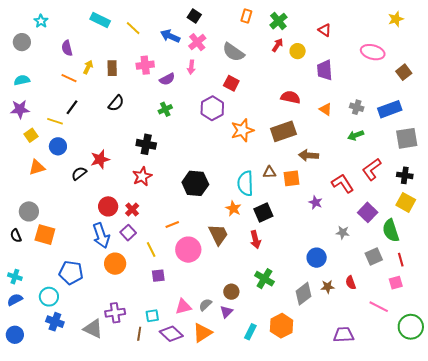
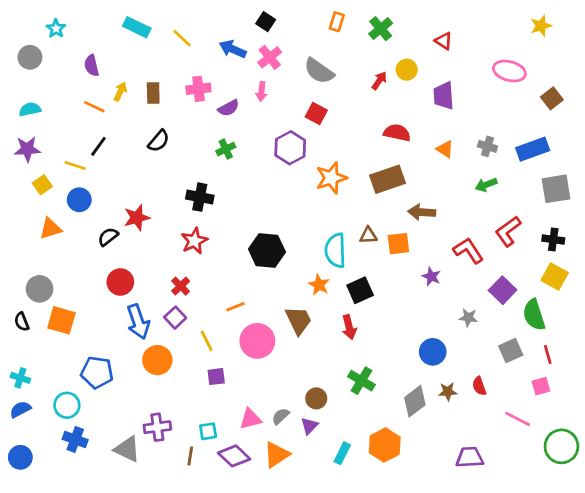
red arrow: (277, 45) -> (379, 81), moved
red circle: (108, 206) -> (120, 282), moved

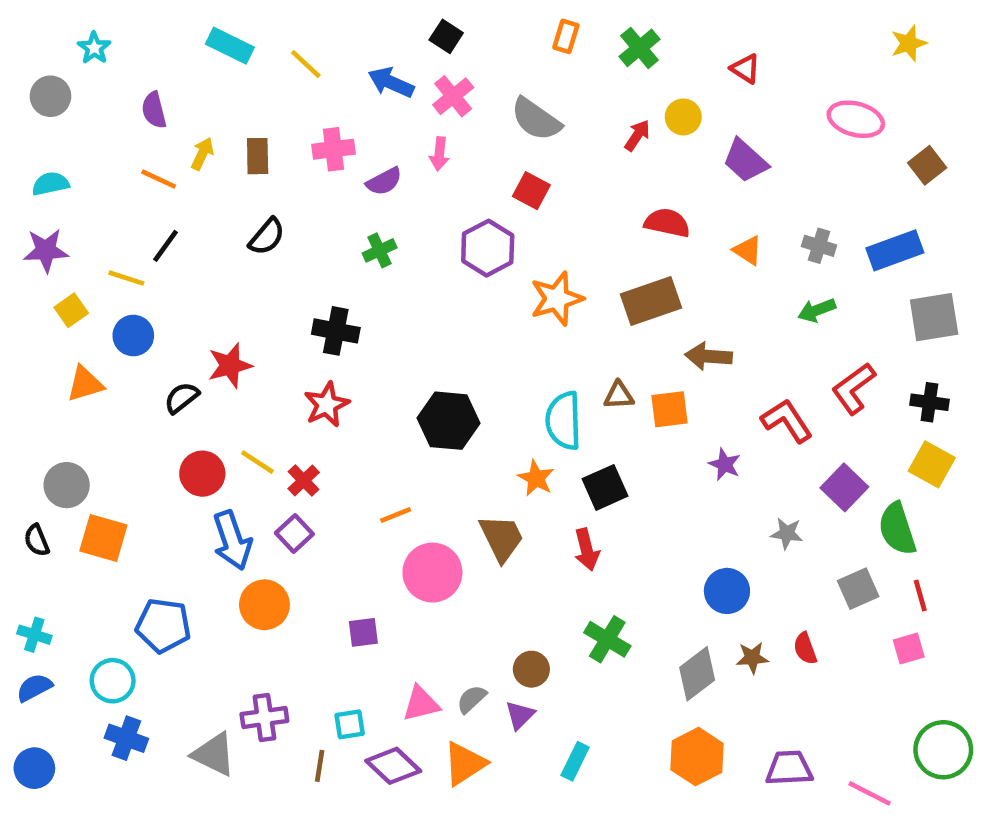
purple trapezoid: (444, 96) -> (745, 161), turned -44
yellow line: (207, 341) -> (258, 462), moved, turned -30
pink line: (518, 419) -> (870, 793), moved
orange hexagon: (385, 445) -> (697, 757), moved

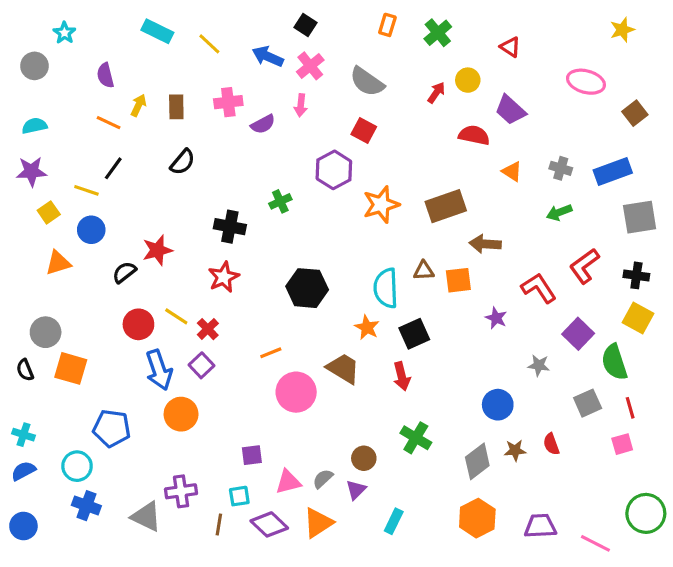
red semicircle: (667, 223) -> (474, 135), moved
green cross: (380, 250) -> (280, 201), moved
brown trapezoid: (501, 538) -> (343, 368), turned -33
purple square: (363, 632) -> (252, 455), moved

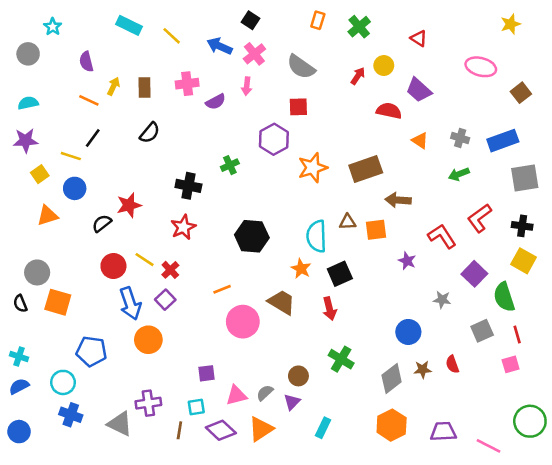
red square: (364, 130) -> (298, 107), turned -30

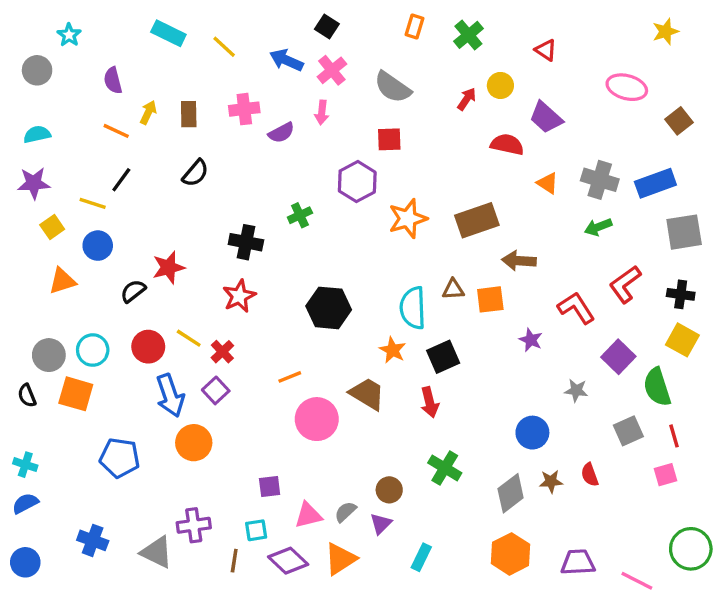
gray cross: (460, 138) -> (600, 180), size x1.5
cyan circle: (63, 382) -> (93, 350), moved

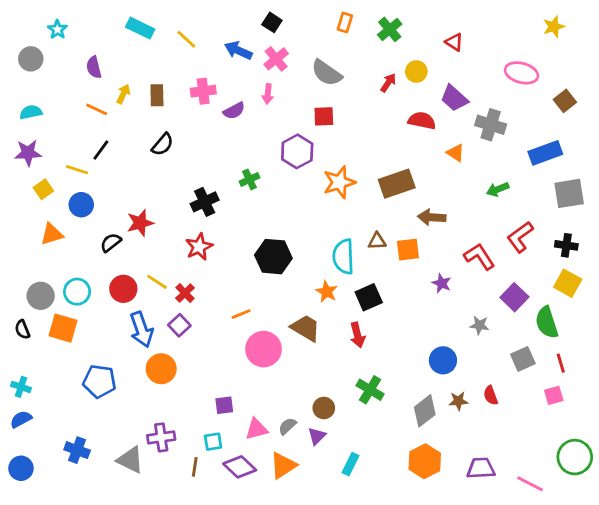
gray cross: (600, 180) -> (491, 125), moved
black cross: (246, 242) -> (205, 202), turned -36

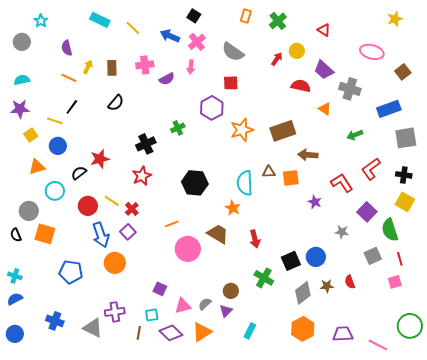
cyan circle: (77, 292) -> (55, 191), moved
black square: (369, 297) -> (291, 261), moved
purple square: (224, 405) -> (160, 289), turned 32

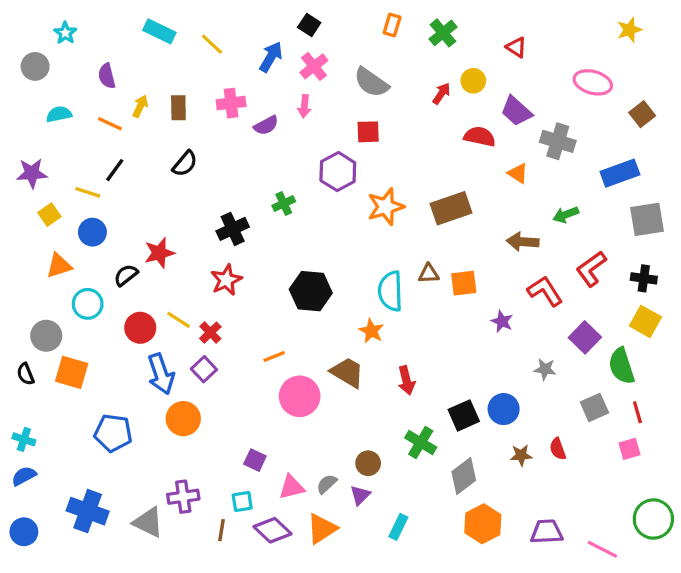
blue arrow: (170, 36) -> (271, 57), turned 96
cyan semicircle: (22, 80) -> (59, 114), moved
brown arrow: (308, 155) -> (523, 242), moved
gray diamond: (303, 293) -> (464, 476), moved
blue cross: (55, 321) -> (88, 511), size x1.4

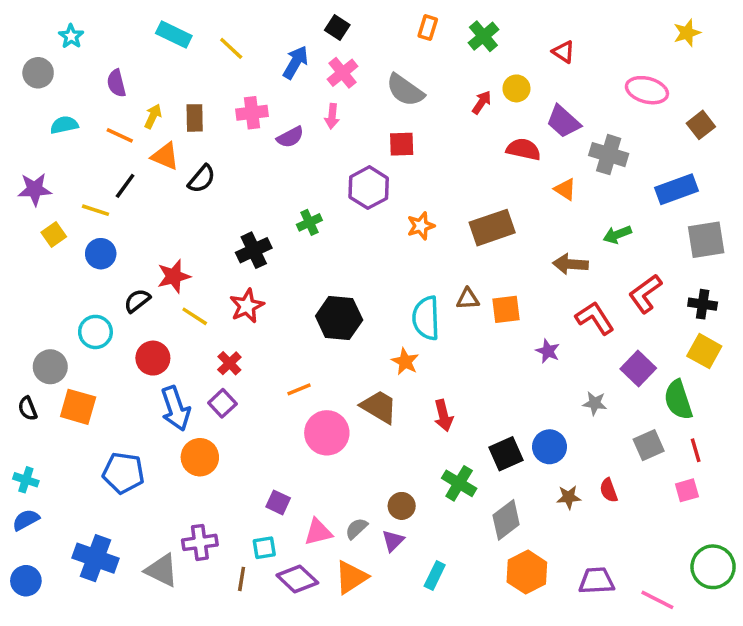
orange star: (386, 207) -> (421, 226), size x0.7
orange triangle: (59, 266) -> (165, 156), moved, turned 40
yellow line: (178, 320) -> (195, 316), moved

